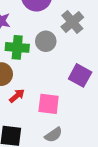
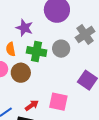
red arrow: (17, 96) -> (32, 105), moved

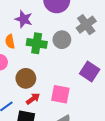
brown circle: (21, 73) -> (26, 78), moved

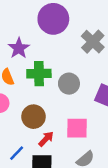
purple star: (24, 19) -> (19, 48), turned 30
gray circle: (62, 40) -> (69, 84), moved

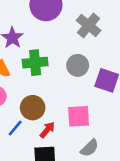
gray circle: (69, 84) -> (78, 65), moved
blue line: (17, 153) -> (15, 128), moved

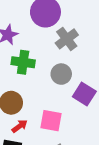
gray cross: (89, 25) -> (67, 39), moved

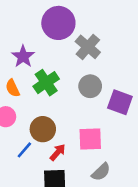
green cross: (23, 62) -> (46, 83), turned -30

